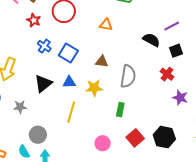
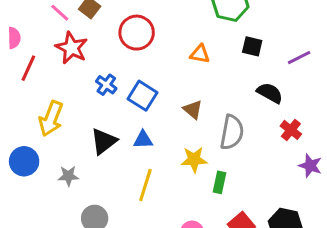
red star: (34, 20) -> (72, 48), moved, size x1.5
black semicircle: (151, 40) -> (270, 93), moved
black square: (176, 51) -> (252, 46), moved, turned 32
brown triangle: (102, 62) -> (193, 110), turned 32
yellow star: (94, 88) -> (194, 160), moved

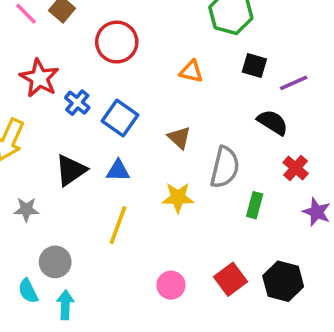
red star: (72, 48) -> (39, 78), moved
purple line: (299, 58) -> (294, 83), moved
green rectangle: (220, 182) -> (255, 205), moved

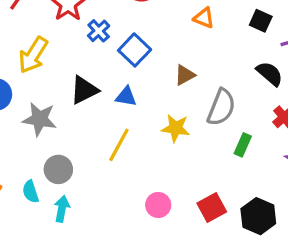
brown triangle: (179, 138) -> (185, 75), turned 40
gray star: (26, 209) -> (40, 119), size x1.5

